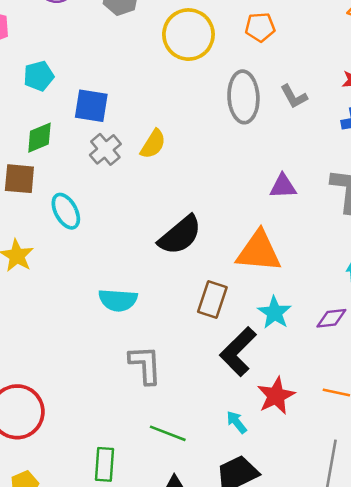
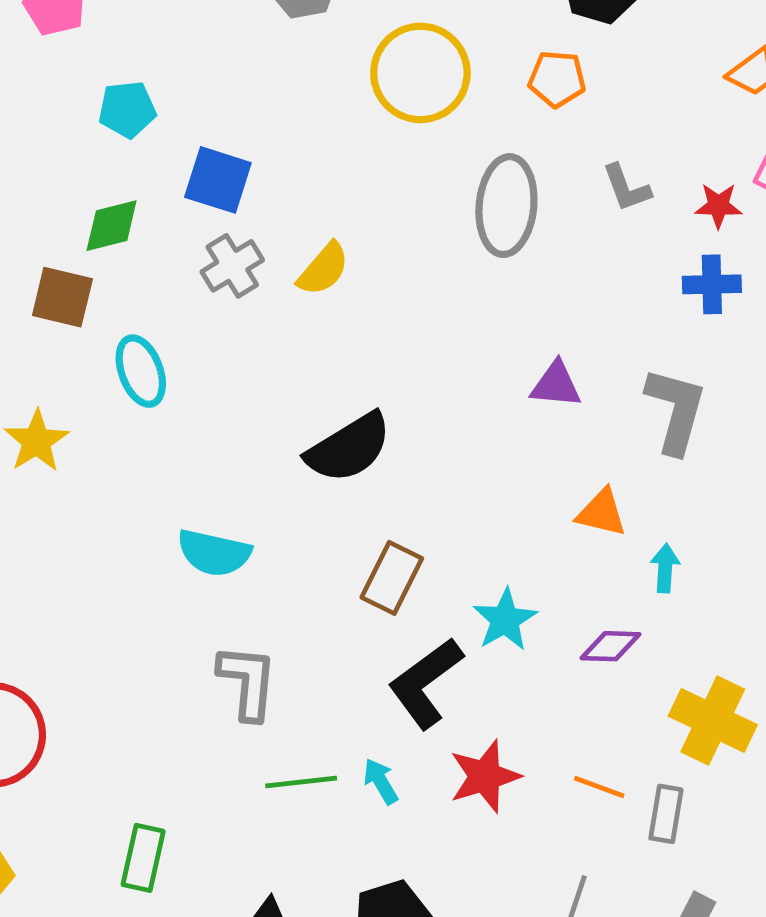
gray L-shape: (294, 97) -> (627, 188), moved
orange triangle: (259, 251) -> (602, 513), moved, size x0.6
cyan arrow: (237, 422) -> (381, 781), moved
green line: (168, 433) -> (301, 782), moved, turned -36

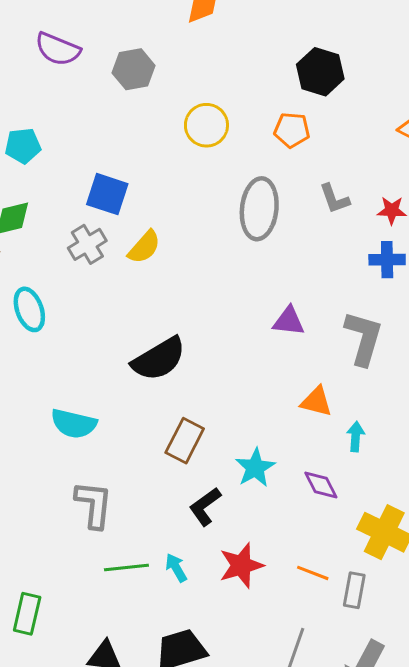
yellow circle: (420, 73) -> (206, 125), size x0.7
blue square: (218, 180) -> (107, 194), moved
purple diamond: (610, 646) -> (321, 485), turned 60
black L-shape: (426, 683) -> (205, 507), size x0.7

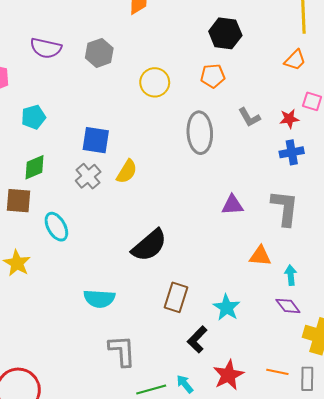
purple diamond: (321, 485) -> (288, 306), moved

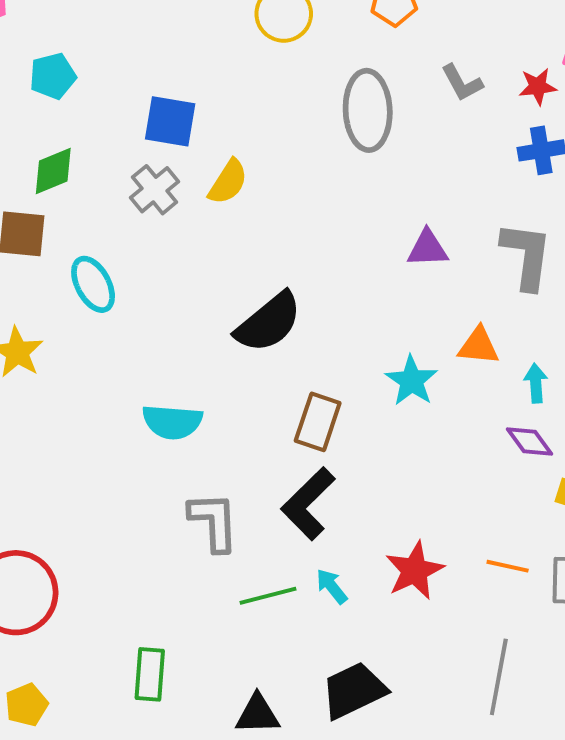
cyan star: (227, 308) -> (412, 381), moved
black L-shape: (197, 339) -> (308, 504), moved, size x1.4

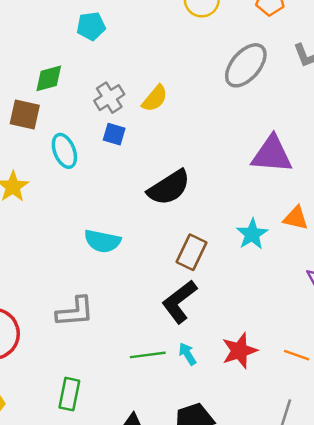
cyan pentagon: (53, 76) -> (91, 26), moved
gray ellipse: (368, 110) -> (246, 65), turned 36
blue square: (170, 121) -> (114, 134), moved, size x0.7
purple triangle: (428, 248) -> (272, 154), size x1.6
gray L-shape: (214, 522) -> (75, 312), moved, turned 81

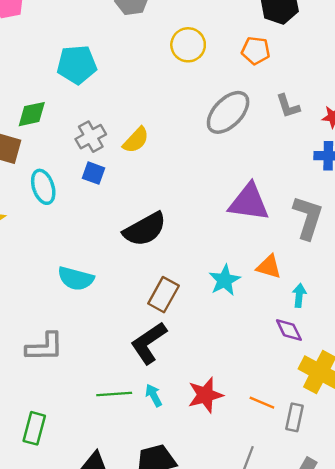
cyan pentagon: (91, 26) -> (77, 65), size x1.4

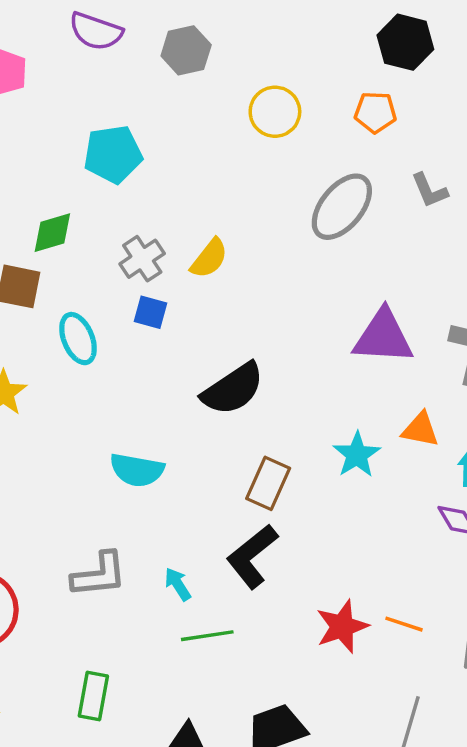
cyan arrow: (154, 395) -> (178, 584), moved
orange line: (262, 403) -> (404, 624), moved

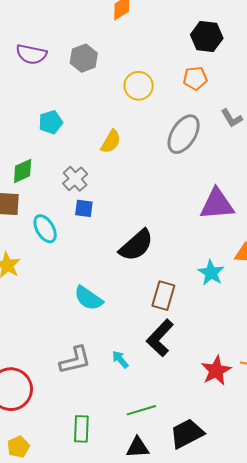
cyan pentagon: (113, 154) -> (51, 122), size x0.7
yellow semicircle: (209, 258) -> (111, 142), moved
cyan semicircle: (137, 470) -> (88, 298), turned 32
green line: (207, 636) -> (141, 410), moved

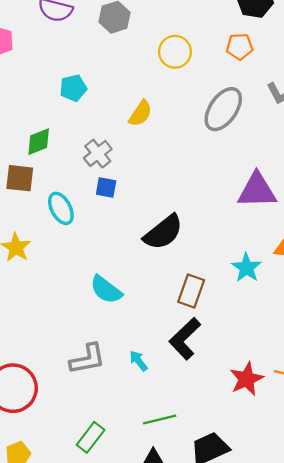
green rectangle: (81, 429) -> (91, 437), turned 32

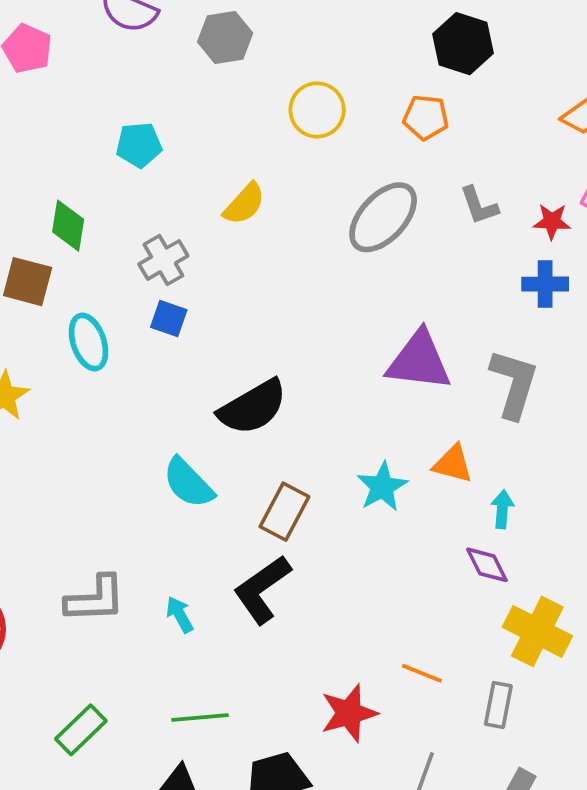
green diamond: (39, 142) -> (68, 226), turned -68
cyan semicircle: (106, 290) -> (188, 483), moved
red star: (247, 379) -> (349, 713), moved

